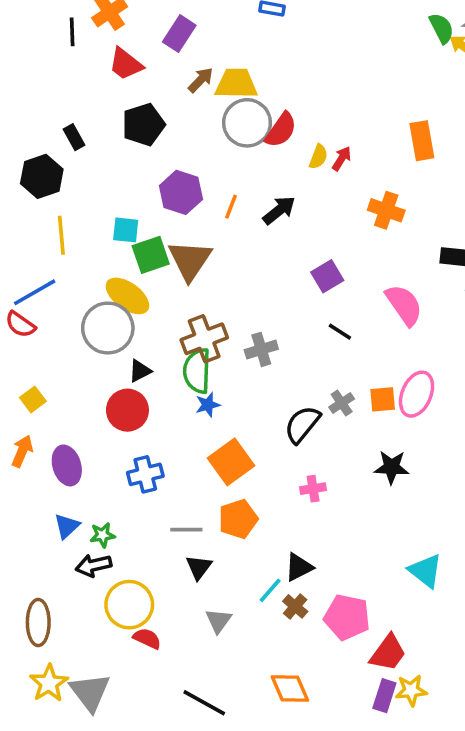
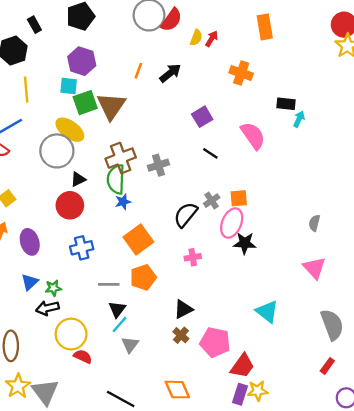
purple hexagon: (181, 192) -> (82, 61), moved
pink ellipse: (417, 394) -> (232, 223), moved
cyan line: (270, 590) -> (119, 325), moved

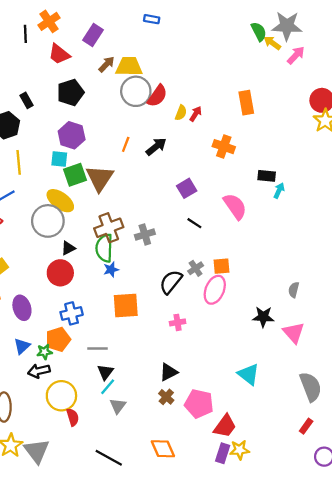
orange square: (138, 240) -> (126, 306), turned 32
black star: (245, 243) -> (263, 317), moved
orange pentagon: (143, 277) -> (58, 339), moved
red semicircle: (83, 356) -> (73, 417), turned 48

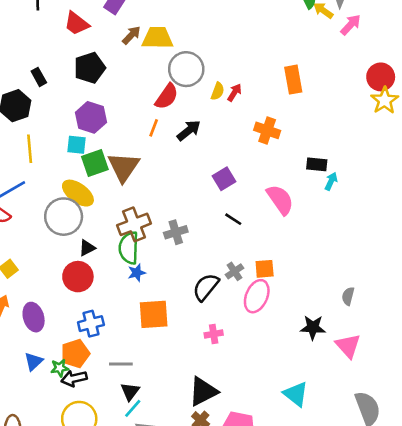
gray circle: (136, 91) -> (186, 69), moved
red semicircle: (157, 96) -> (167, 97), moved
black arrow: (39, 371) -> (74, 378), moved
black triangle: (169, 372) -> (203, 391), size x1.4

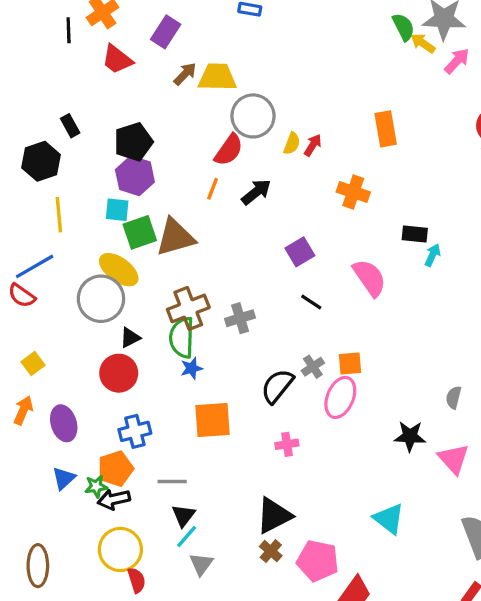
black pentagon: (90, 68) -> (133, 142), moved
brown triangle: (124, 167) -> (175, 237), turned 40

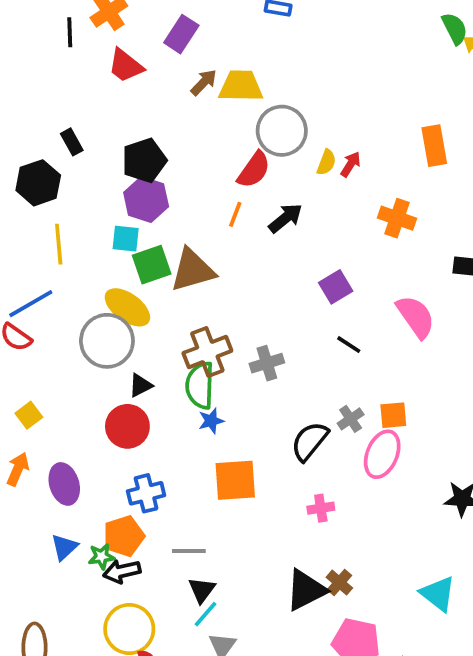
brown cross: (271, 551) -> (339, 583), moved

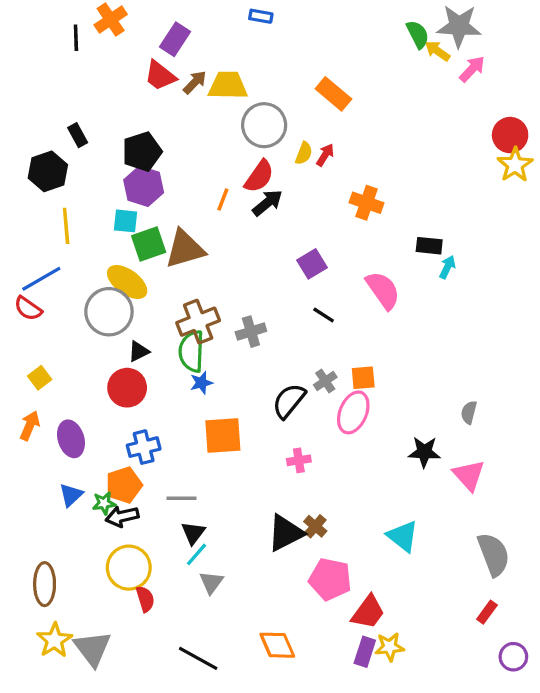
red trapezoid: (126, 66) -> (160, 76), moved
orange rectangle: (434, 146) -> (333, 94), moved, turned -40
red semicircle: (254, 170) -> (259, 176), moved

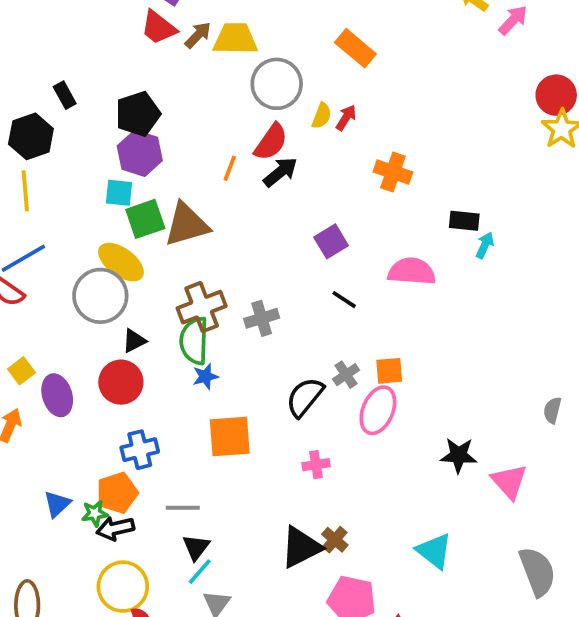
yellow line: (66, 226) -> (25, 191), moved
pink semicircle: (383, 290) -> (412, 271), turned -51
gray semicircle: (469, 412) -> (552, 410), moved
purple ellipse: (71, 439) -> (57, 395), moved

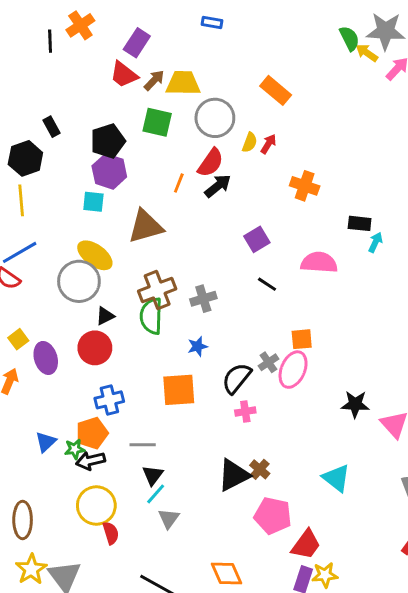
green square: (145, 219) -> (157, 122), moved, turned 32
gray cross: (346, 375) -> (268, 362), moved
blue star: (205, 376) -> (198, 346), moved
black semicircle: (305, 397) -> (237, 378), moved

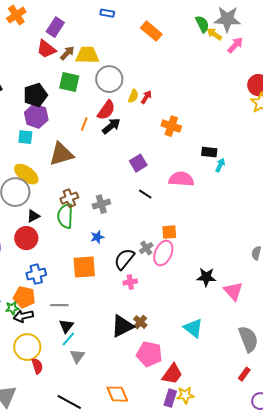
orange rectangle: (276, 90) -> (151, 31), moved
brown cross: (157, 290) -> (69, 198), size x0.7
orange pentagon: (92, 433) -> (24, 297), turned 30

